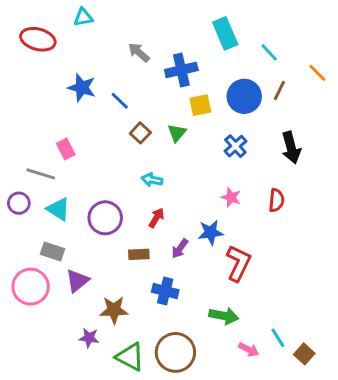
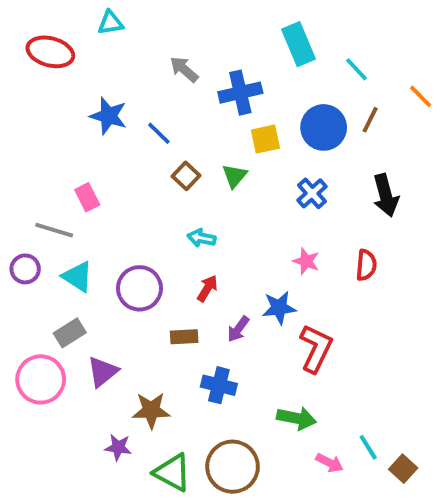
gray rectangle: (53, 251) -> (70, 333), turned -50

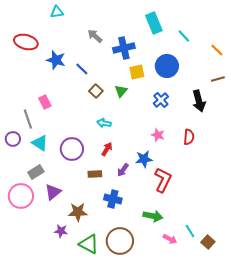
red ellipse: (50, 52) -> (26, 42), moved
brown line: (370, 120) -> (218, 79), moved, turned 48
gray line: (54, 230) -> (28, 119), turned 54

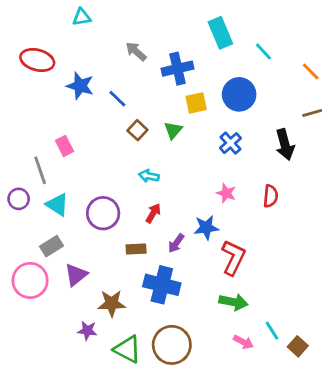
blue cross: (113, 199) -> (162, 285), size x1.4
green arrow: (153, 216) -> (233, 302), moved

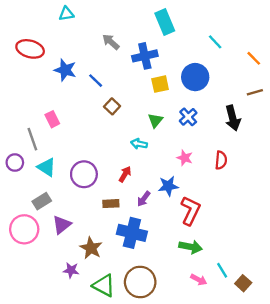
cyan rectangle: (220, 33) -> (165, 22), moved
green triangle: (173, 130) -> (155, 120), moved
cyan arrow: (149, 176) -> (139, 144), moved
brown star: (112, 303) -> (91, 248), turned 30

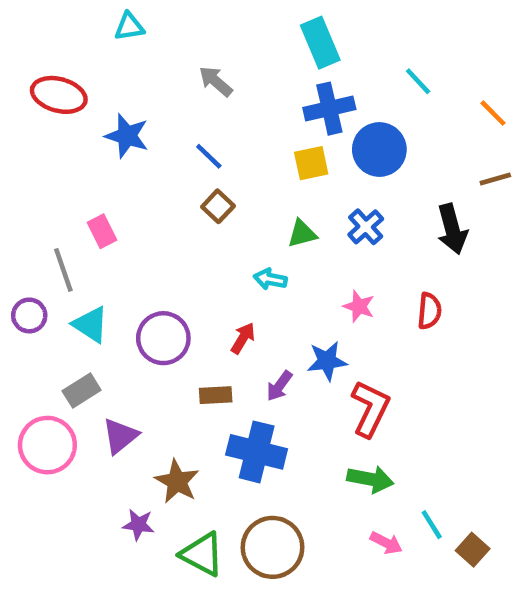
blue cross: (145, 56) -> (329, 109), moved
blue line: (96, 81) -> (209, 156), moved
green triangle: (155, 120) -> (302, 234), turned 35

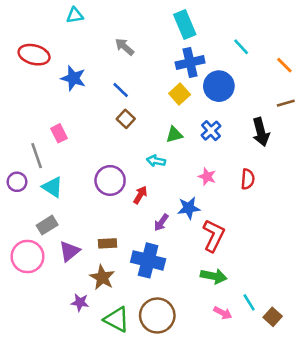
yellow square: (311, 163) -> (180, 94), turned -30
purple circle: (163, 338) -> (110, 180), moved
brown rectangle: (216, 395) -> (107, 243), moved

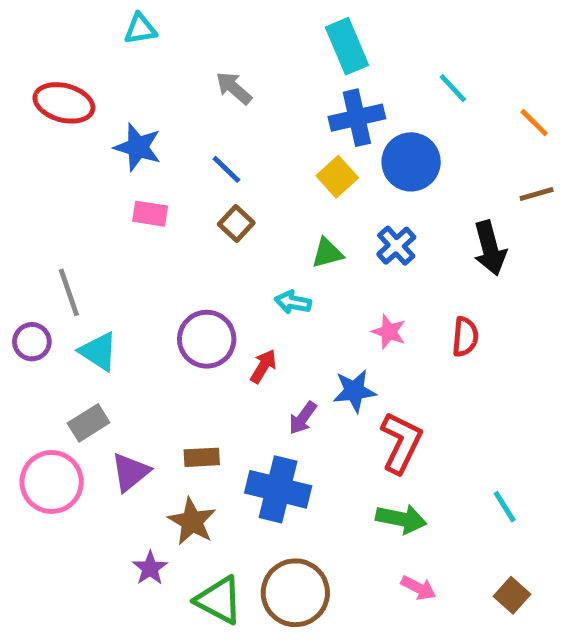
pink rectangle: (59, 133) -> (150, 214), moved, turned -54
purple star: (80, 302) -> (150, 568), turned 30
cyan line: (249, 302) -> (505, 507), moved

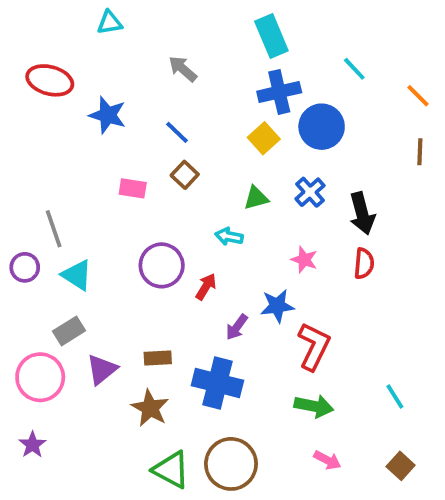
brown line: (537, 194) -> (420, 152), turned -72
pink rectangle: (150, 214) -> (133, 188), moved
black arrow: (490, 248) -> (362, 213), moved
purple star: (150, 568) -> (32, 445), moved

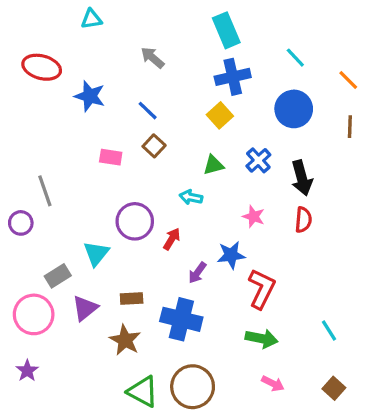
blue circle: (322, 127) -> (294, 109), moved
cyan triangle: (77, 275) -> (96, 253), moved, turned 36

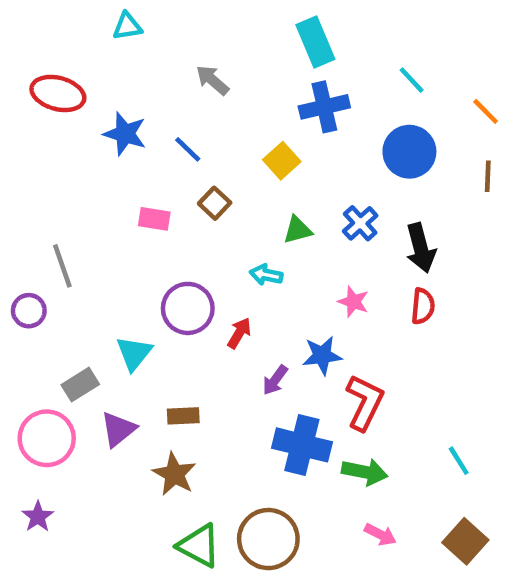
blue line: (148, 111) -> (188, 149), moved
yellow square: (220, 115) -> (282, 161), moved
blue cross: (181, 319) -> (302, 445), moved
brown square: (334, 388) -> (465, 541), size x1.4

